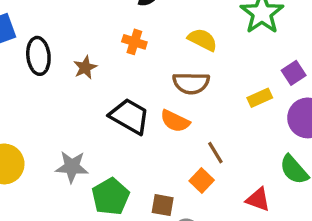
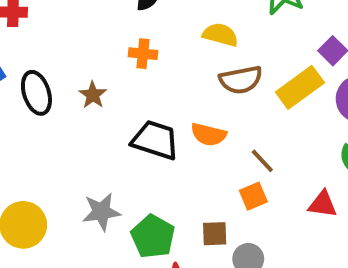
brown semicircle: (191, 83) -> (241, 80), moved
yellow rectangle: (260, 98) -> (300, 87), size x1.6
orange square: (202, 180) -> (253, 196), turned 35

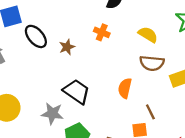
black ellipse: (36, 93) -> (36, 36), turned -40
orange semicircle: (209, 134) -> (125, 88), turned 72
black trapezoid: (155, 140) -> (77, 91), moved

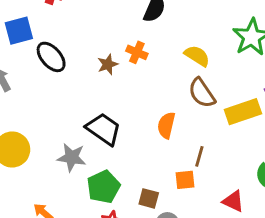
brown star: (67, 47) -> (108, 64), moved
brown semicircle: (152, 63) -> (202, 93), turned 50
brown line: (150, 112) -> (199, 156), turned 42

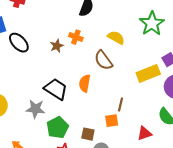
brown semicircle: (202, 93) -> (103, 60), moved
orange semicircle: (166, 125) -> (85, 83), moved
red triangle: (233, 201) -> (144, 133), turned -42

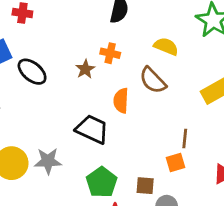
orange semicircle: (85, 83) -> (121, 101), moved
gray star: (35, 109) -> (48, 161), moved

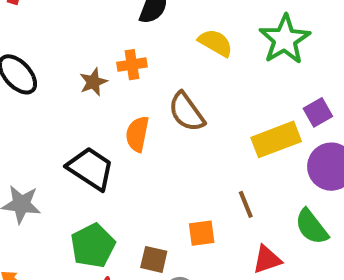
yellow semicircle: (166, 46) -> (216, 43), moved
orange cross: (110, 53) -> (132, 65), turned -30
brown line: (185, 138) -> (246, 204), moved, turned -36

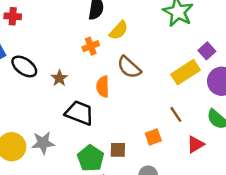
yellow semicircle: (216, 43) -> (119, 30), moved, turned 115
brown star: (93, 82) -> (59, 78), moved
brown square: (154, 259) -> (118, 150), moved

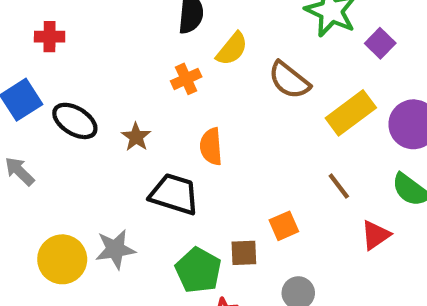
purple square: (207, 51) -> (380, 43), moved
brown semicircle: (129, 67) -> (289, 80), moved
orange square: (153, 137) -> (284, 226), moved

